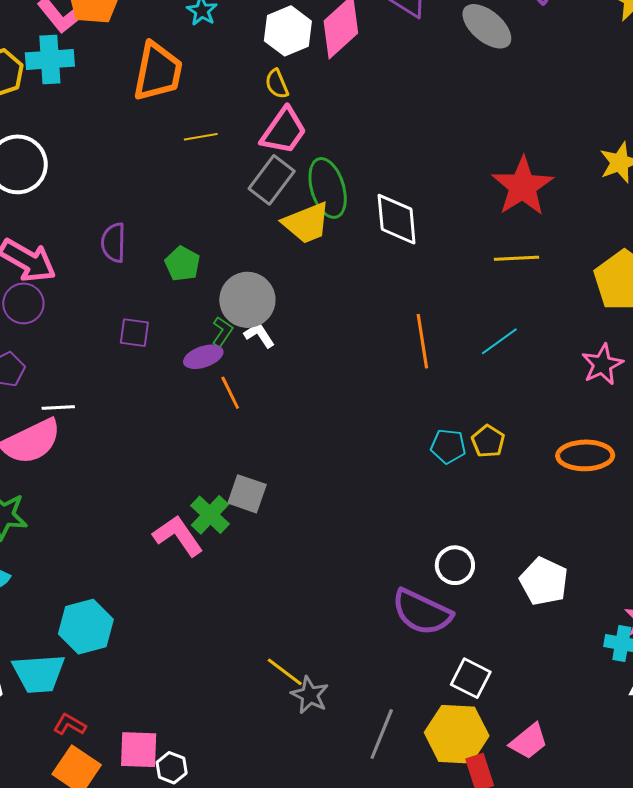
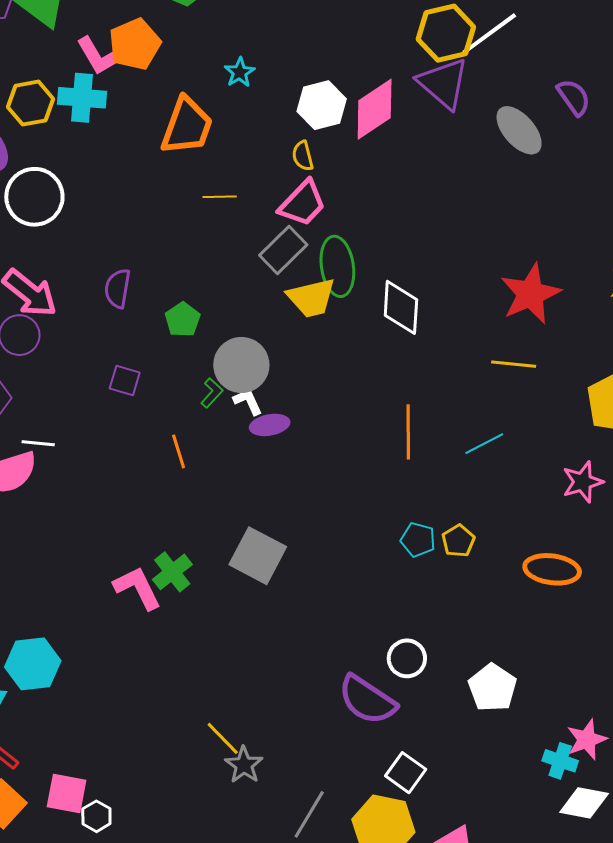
purple ellipse: (203, 357) -> (270, 425), moved
orange line: (230, 393) -> (179, 451), moved
gray square: (247, 494) -> (258, 556), moved, size x1.4

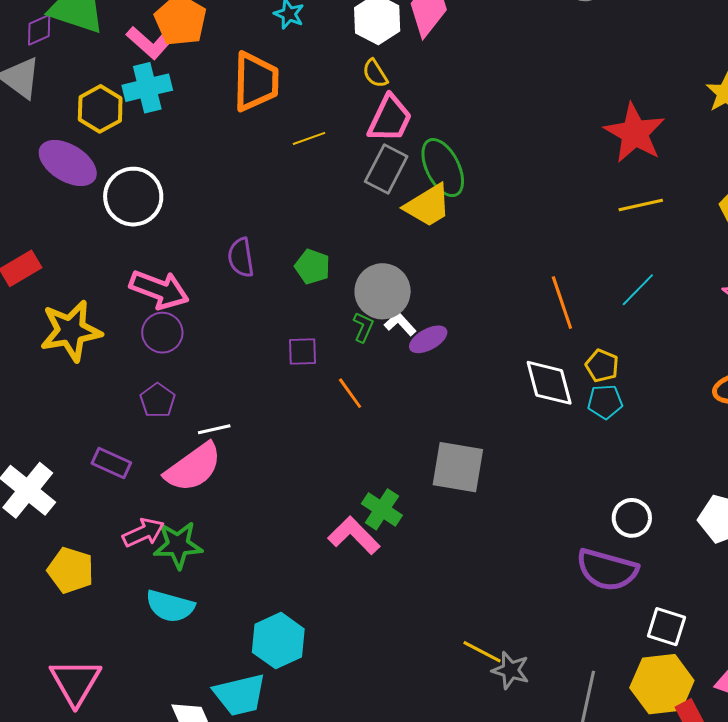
white diamond: (401, 307) -> (549, 383), moved
purple square: (125, 381) -> (302, 352), moved
yellow pentagon: (458, 541) -> (602, 366), moved

